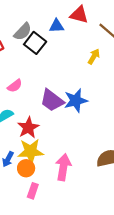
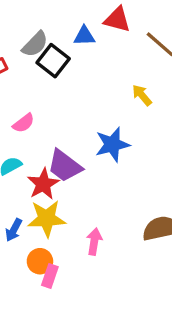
yellow arrow: (94, 56) -> (142, 95), moved, turned -70
purple trapezoid: (52, 100) -> (65, 166), moved
pink arrow: (63, 167) -> (94, 242), size x0.7
orange circle: (26, 168) -> (40, 261), moved

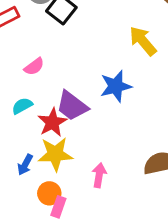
yellow arrow: (142, 95) -> (143, 41), size x1.5

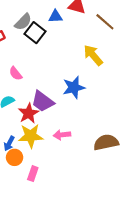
pink semicircle: (34, 67) -> (16, 73), turned 88
pink arrow: (99, 175) -> (62, 135), moved, turned -105
orange circle: (49, 193) -> (15, 157), moved

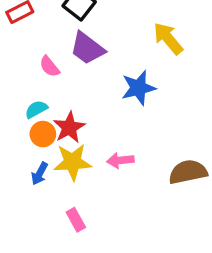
purple trapezoid: (43, 101) -> (87, 48), moved
orange circle: (15, 157) -> (43, 134), moved
pink rectangle: (33, 174) -> (76, 220), turned -48

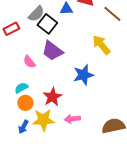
red star: (69, 127) -> (52, 97), moved

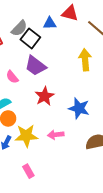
yellow arrow: (101, 45) -> (85, 60), turned 35
blue star: (83, 75) -> (79, 108), moved, turned 30
red star: (52, 97) -> (45, 96), moved

